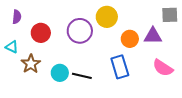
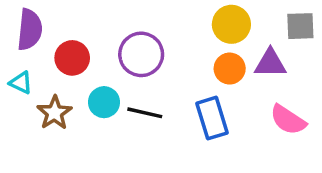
purple semicircle: (17, 17) -> (30, 30), size x1.6
yellow circle: (107, 17) -> (231, 24), moved
cyan circle: (60, 73) -> (104, 102), moved
black line: (82, 76) -> (145, 113), moved

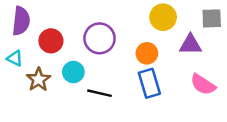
orange circle: (230, 69) -> (147, 53), moved
black line: (145, 113) -> (100, 93), moved

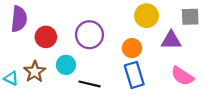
cyan triangle: (15, 58) -> (11, 78), moved

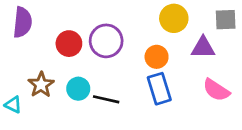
red circle: (46, 37) -> (69, 44), moved
cyan circle: (66, 65) -> (78, 89), moved
cyan triangle: (11, 78) -> (13, 105), moved

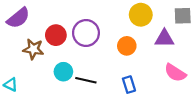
purple semicircle: (23, 22) -> (18, 18), turned 45
brown star: (41, 85) -> (33, 49), moved, turned -30
blue rectangle: (159, 89) -> (129, 85), moved, size x0.7

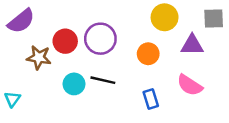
pink semicircle: (175, 73) -> (190, 85), moved
black line: (86, 80) -> (103, 80), moved
cyan triangle: (11, 85) -> (12, 99), turned 40

